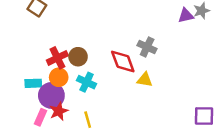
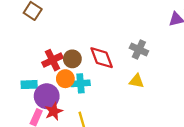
red diamond: (123, 62) -> (102, 58), moved
orange circle: (59, 77) -> (65, 79), moved
cyan cross: (87, 82) -> (81, 83), turned -30

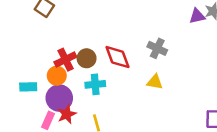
orange circle: (65, 79) -> (57, 76), moved
cyan rectangle: (29, 85) -> (28, 87), moved

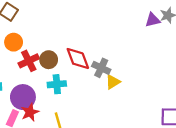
gray cross: (157, 48) -> (101, 68), moved
orange circle: (57, 76) -> (14, 42), moved
yellow triangle: (155, 82) -> (113, 82), turned -42

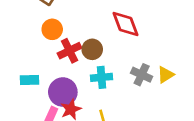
red diamond: (78, 59) -> (126, 24), moved
gray cross: (101, 68) -> (142, 75), moved

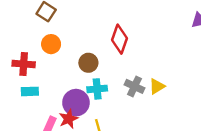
red diamond: (126, 24) -> (120, 39), turned 40
red cross: (70, 51) -> (24, 64), moved, turned 30
purple circle: (63, 92) -> (76, 103), moved

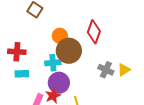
orange circle: (51, 44) -> (60, 36), moved
brown circle: (88, 63) -> (69, 51), size x1.6
cyan cross: (97, 89) -> (53, 63), moved

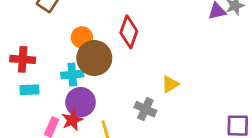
gray cross: (106, 70) -> (145, 109), moved

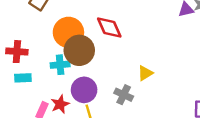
red diamond: (129, 32) -> (109, 28), turned -44
orange circle: (82, 37) -> (68, 32), size x1.6
purple circle: (81, 102) -> (84, 90), moved

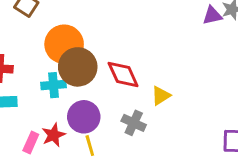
red diamond: (109, 28) -> (123, 74), moved

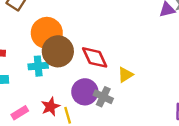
purple circle: (84, 117) -> (85, 92), moved
red star: (54, 135) -> (50, 107), moved
pink rectangle: (31, 143) -> (20, 113), turned 35

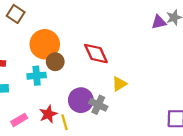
brown circle: (58, 51) -> (55, 62), size x0.6
red diamond: (95, 57) -> (96, 54), moved

